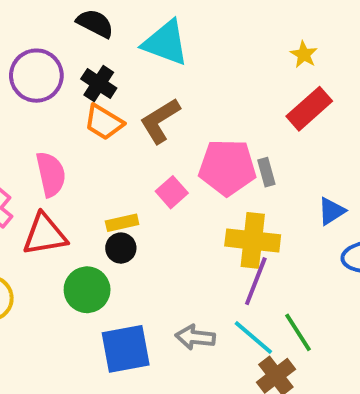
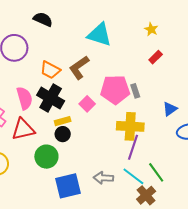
cyan triangle: (166, 43) -> (99, 35), moved
black cross: (99, 84) -> (51, 98), moved, size x1.5
red rectangle: (309, 109) -> (156, 57), size x0.6

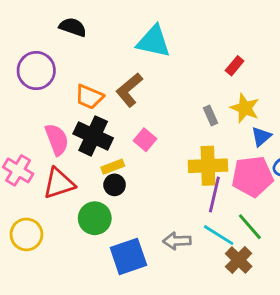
yellow star: (151, 29) -> (245, 108), moved, size x1.5
pink pentagon: (115, 90) -> (252, 176), moved

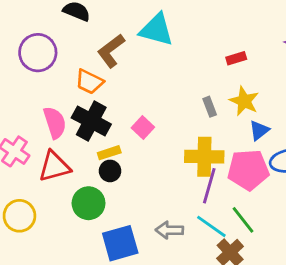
red rectangle: (235, 66) -> (236, 58), turned 30
brown L-shape: (129, 90) -> (111, 51), moved

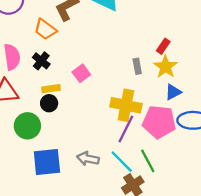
red rectangle: (236, 58) -> (163, 46), moved, turned -49
black cross: (91, 121) -> (41, 61), size x0.6

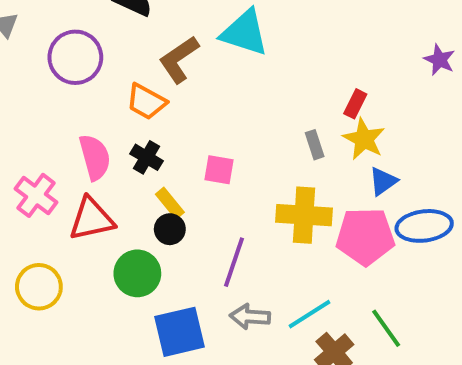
pink square: (81, 73) -> (219, 170), turned -36
yellow rectangle: (51, 89) -> (170, 203), turned 66
purple line: (126, 129) -> (234, 262), moved
green line: (148, 161) -> (386, 328), moved
cyan line: (122, 162) -> (309, 314), turned -70

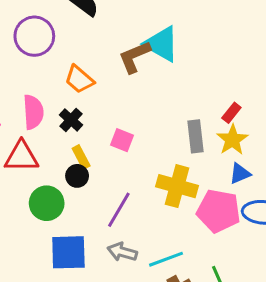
brown L-shape: (179, 59) -> (134, 57), moved
gray rectangle: (315, 145) -> (196, 136), size x1.5

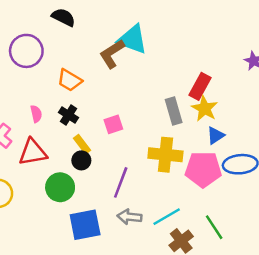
pink semicircle: (33, 112) -> (36, 114), size x0.6
red rectangle: (231, 113) -> (200, 86), size x1.5
pink square: (122, 140) -> (113, 124), turned -30

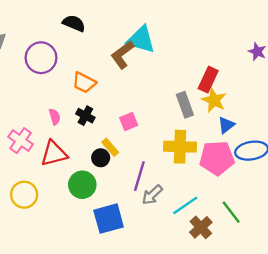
yellow rectangle: (82, 144) -> (110, 147), moved
gray arrow: (129, 217) -> (152, 195), moved, turned -45

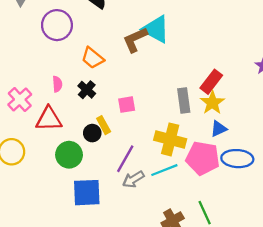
cyan line: (185, 205) -> (164, 170), moved

